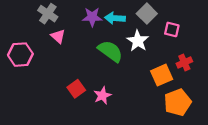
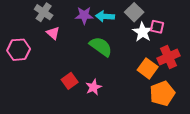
white star: (138, 41) -> (142, 32), moved
red cross: (184, 62) -> (169, 57), size x1.5
orange square: (162, 75) -> (148, 68), turned -30

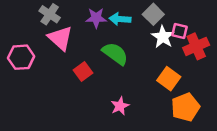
pink triangle: (53, 33) -> (60, 38), size x1.6
red cross: (169, 57) -> (196, 46), moved
red square: (70, 81) -> (83, 71), moved
pink star: (94, 87) -> (120, 106), moved

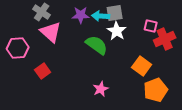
gray square: (153, 14) -> (115, 13), moved, turned 36
white star: (163, 37) -> (117, 31), moved
red square: (83, 71) -> (43, 71), moved

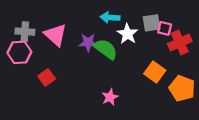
gray cross: (42, 12) -> (25, 32), moved, turned -30
gray square: (115, 13) -> (151, 23), moved
purple star: (81, 15) -> (88, 43), moved
orange pentagon: (156, 90) -> (182, 88), moved, turned -30

